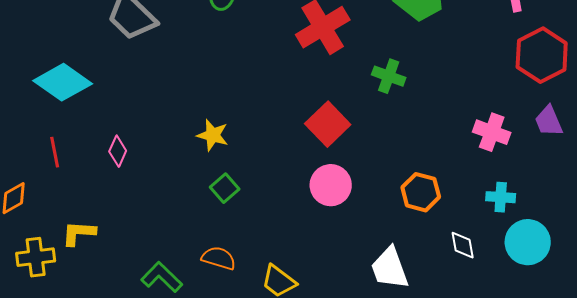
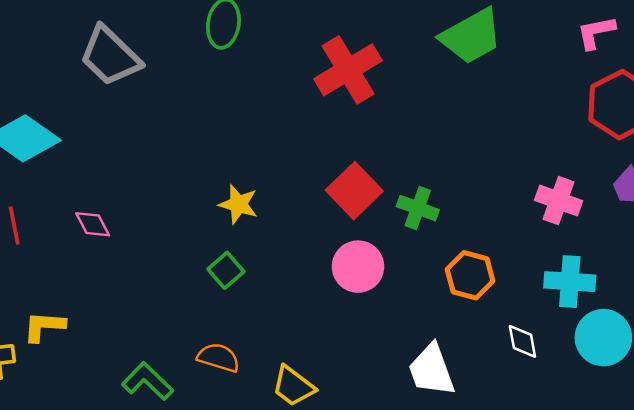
green cross: (389, 76) -> (418, 208), moved
yellow star: (213, 135) -> (238, 204), moved
pink diamond: (118, 151) -> (93, 224), turned -52
cyan cross: (501, 197) -> (570, 282), size x1.4

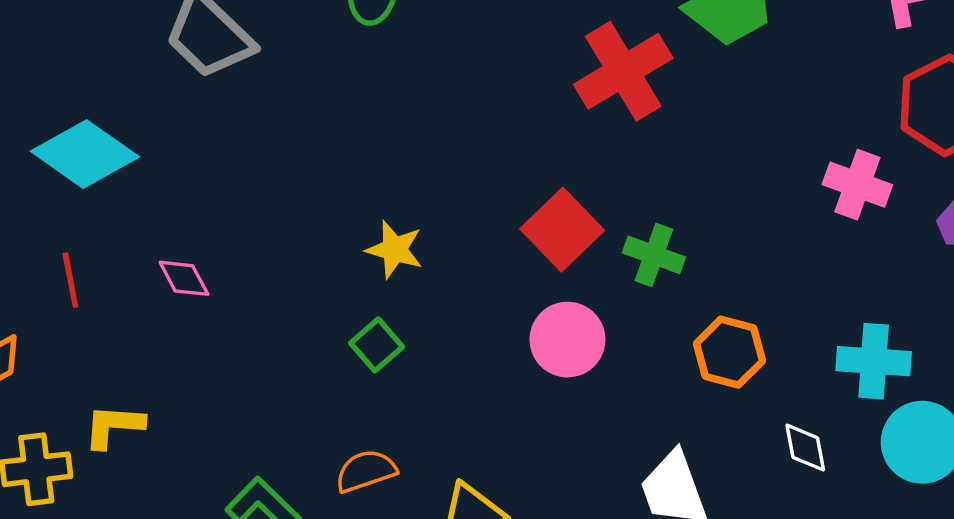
red cross: (348, 70) -> (623, 71), moved
pink cross: (559, 201) -> (857, 185), moved
orange semicircle: (218, 358) -> (366, 471), turned -36

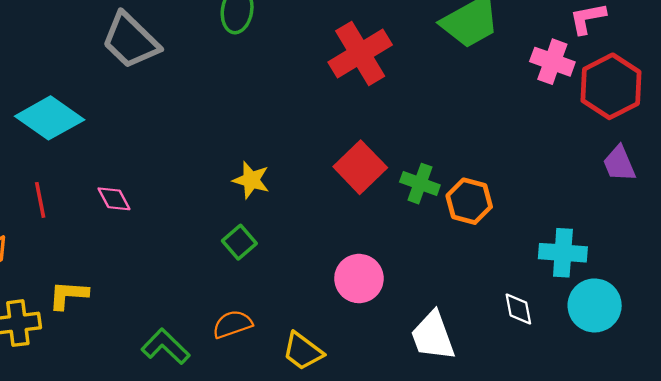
red cross: (623, 71) -> (360, 53), moved
pink cross: (857, 185) -> (552, 62), moved
pink circle: (567, 340) -> (359, 279), moved
orange hexagon: (730, 352) -> (469, 201), moved

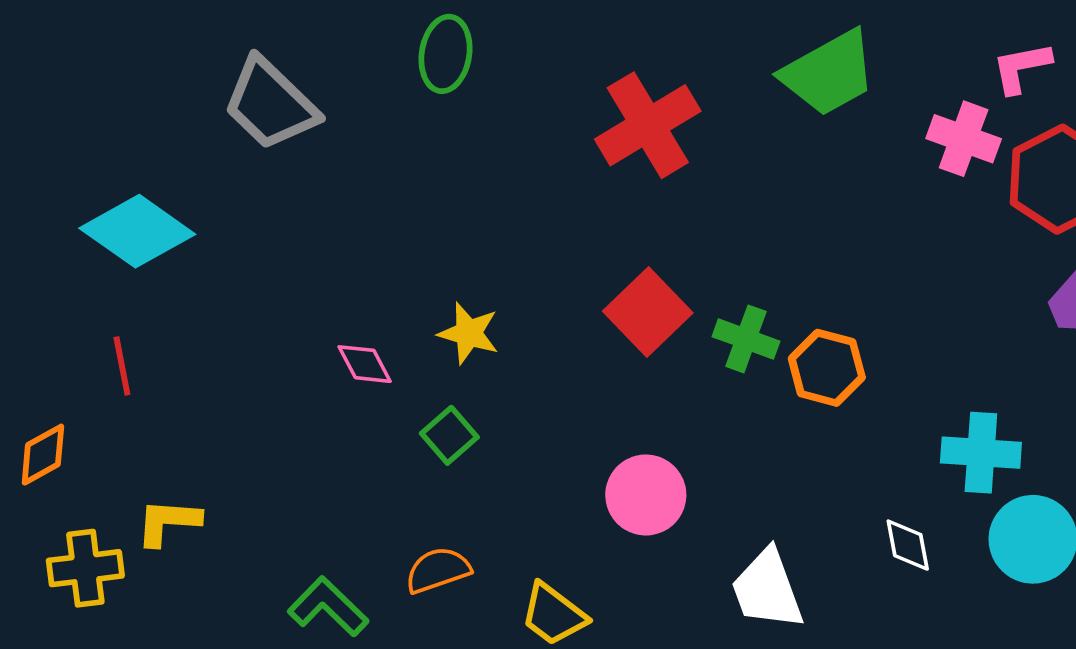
pink diamond: (114, 199) -> (365, 364), moved

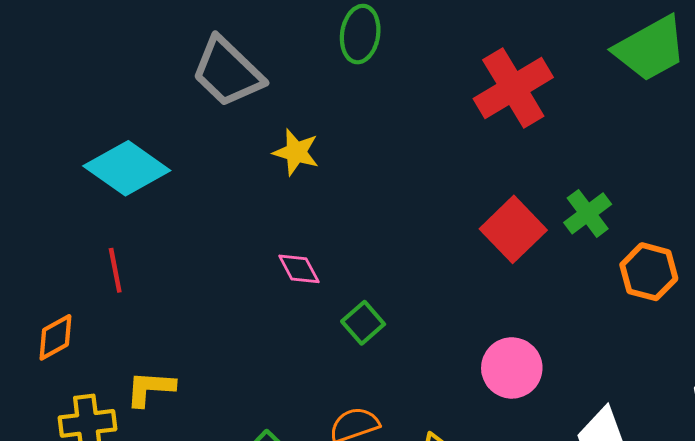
yellow star: (469, 333) -> (296, 152), moved
green cross: (746, 339) -> (588, 213), moved, turned 33

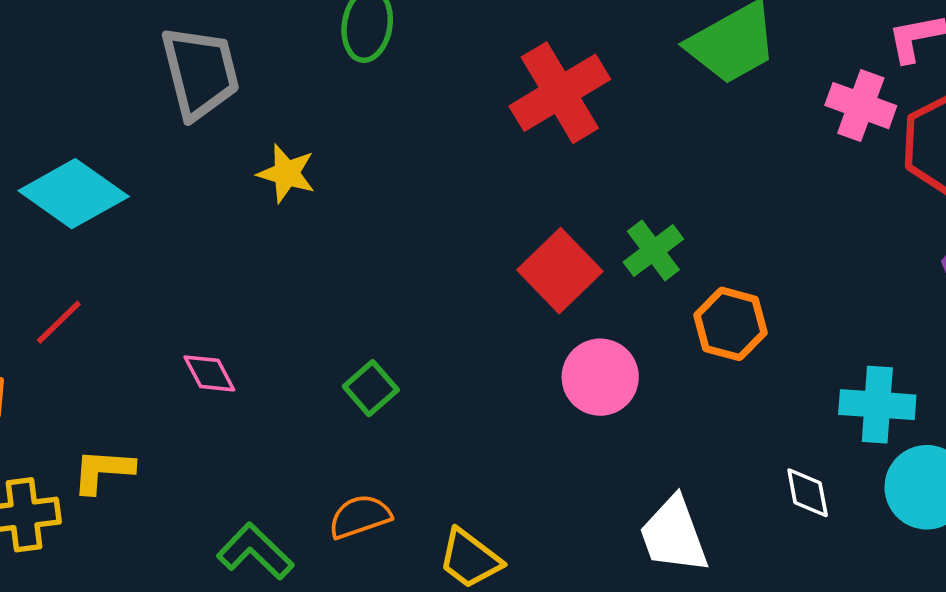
gray trapezoid: (227, 72) -> (200, 73), turned -148
pink diamond: (299, 269) -> (209, 373), moved
red line: (115, 270) -> (59, 322), turned 57
pink circle: (512, 368) -> (600, 377), moved

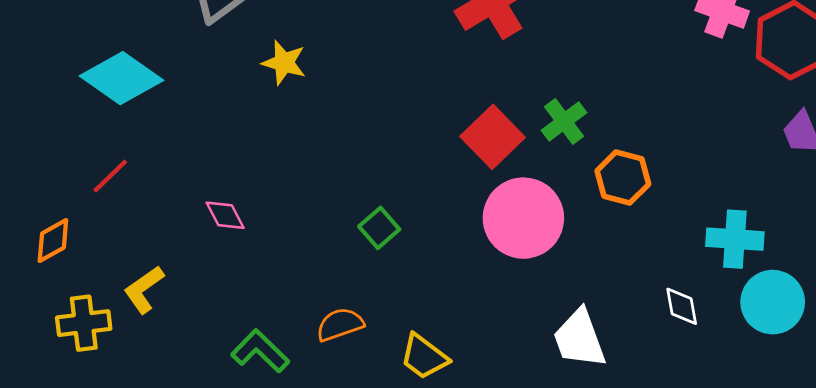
pink circle: (600, 377) -> (523, 218), size x1.4
green square: (371, 388) -> (379, 228), moved
yellow L-shape: (103, 471) -> (144, 289), turned -39

